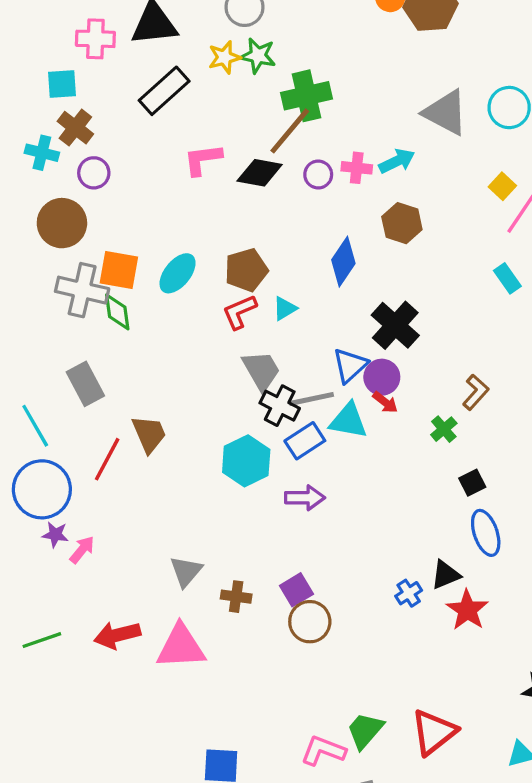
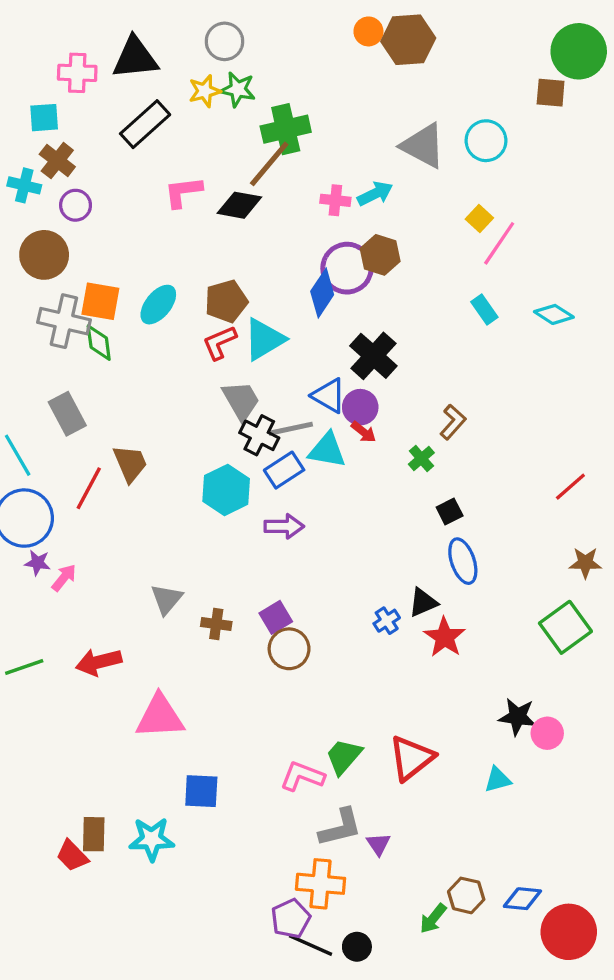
purple circle: (318, 175) -> (347, 268), moved, size x1.8
cyan triangle: (285, 308) -> (264, 339), size x1.8
blue triangle: (350, 365) -> (329, 396), turned -48
pink triangle: (181, 647) -> (160, 717), moved

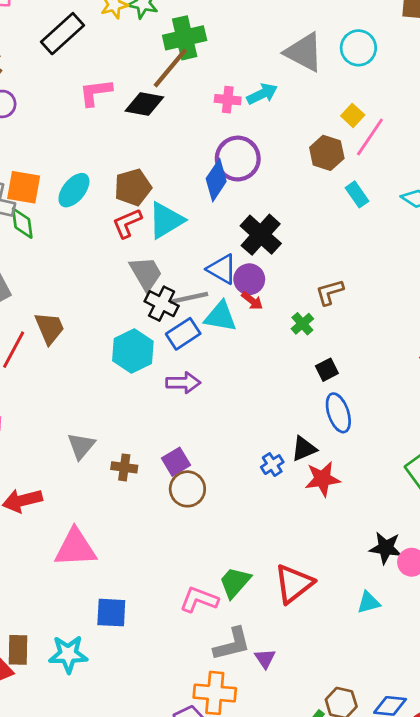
brown hexagon: (380, 255) -> (327, 153), moved
brown L-shape: (453, 422) -> (330, 292), turned -148
red star: (445, 637) -> (323, 479), turned 30

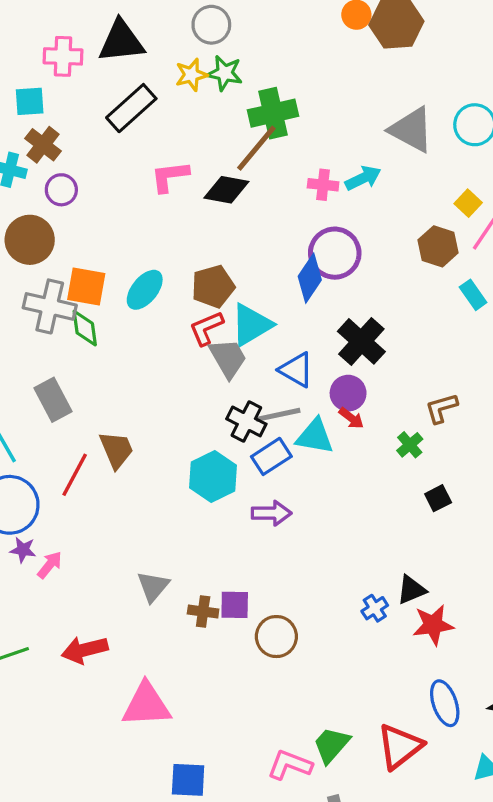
blue triangle: (222, 269) -> (296, 370), moved
gray trapezoid: (146, 273) -> (228, 358), moved
blue ellipse: (338, 413) -> (445, 703), moved
purple square: (176, 462) -> (235, 605), moved, turned 32

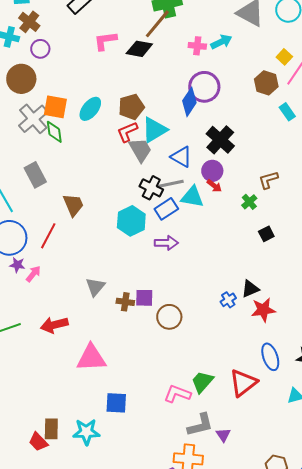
gray cross: (50, 306) -> (33, 119), turned 36
red line: (75, 475) -> (48, 236), moved

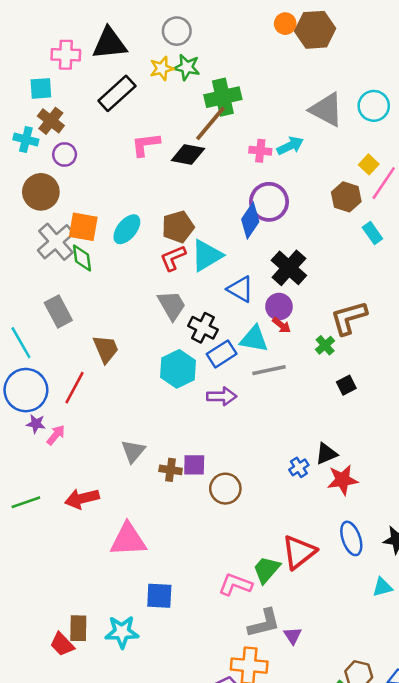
gray trapezoid: (140, 150) -> (172, 305), moved
brown L-shape: (268, 180) -> (349, 318), size x1.5
gray line: (170, 184) -> (269, 370), moved
red triangle: (243, 383) -> (299, 552), moved

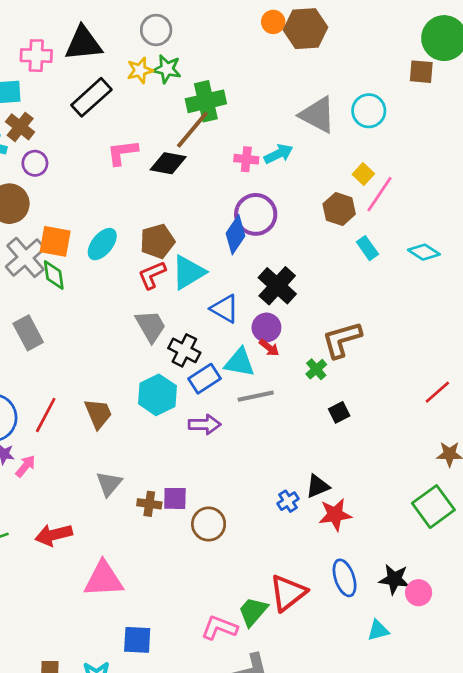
brown trapezoid: (106, 349) -> (98, 414), moved

